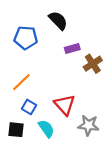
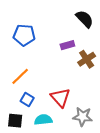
black semicircle: (58, 20) -> (85, 19), moved
cyan semicircle: (46, 129) -> (43, 120), turned -60

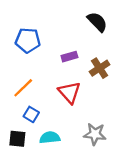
purple rectangle: (67, 45) -> (69, 57), moved
red triangle: (60, 97) -> (69, 92), moved

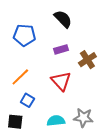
black semicircle: (97, 22) -> (63, 19), moved
cyan semicircle: (50, 138) -> (56, 121), moved

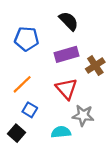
purple rectangle: (61, 49) -> (66, 54), size x1.5
gray star: (83, 118) -> (83, 115), moved
black square: (15, 122) -> (17, 133), turned 35

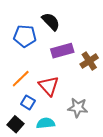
black semicircle: (69, 21) -> (51, 22), moved
red triangle: (66, 89) -> (49, 86), moved
cyan semicircle: (61, 132) -> (46, 123), moved

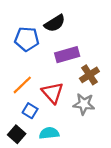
black semicircle: (51, 22) -> (55, 23), turned 102
brown cross: (89, 61) -> (89, 75), moved
gray star: (78, 108) -> (84, 104), moved

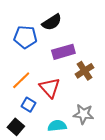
gray star: (84, 104) -> (83, 114), moved
cyan semicircle: (49, 133) -> (57, 126), moved

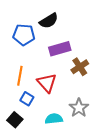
orange line: (21, 80) -> (20, 76), turned -36
gray star: (83, 114) -> (79, 108), turned 30

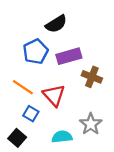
blue pentagon: (24, 35) -> (36, 52), moved, turned -30
brown cross: (80, 67) -> (92, 77), turned -36
orange line: (20, 76) -> (23, 87), turned -66

